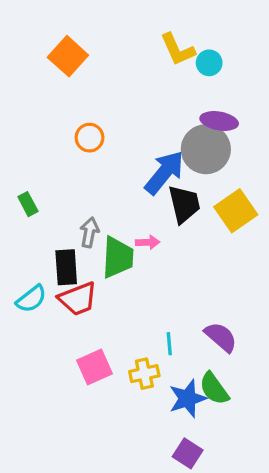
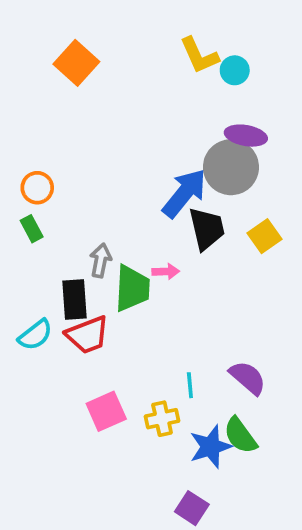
orange circle: (89, 138) -> (37, 188), moved
yellow square: (236, 211) -> (264, 236), size x0.7
purple square: (188, 453) -> (192, 508), moved

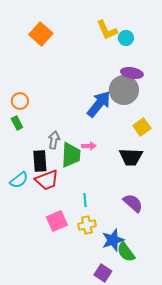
black trapezoid: (207, 229) -> (131, 157), moved, turned 105
cyan line: (190, 385) -> (85, 200), moved
green semicircle: (240, 435) -> (126, 252), moved

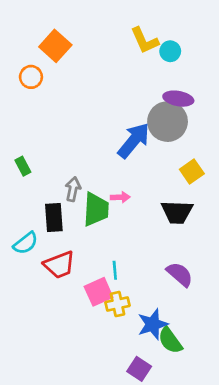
orange circle: (20, 101) -> (31, 77), moved
red trapezoid: (47, 180) -> (59, 265), moved
pink square: (57, 221) -> (99, 292), moved

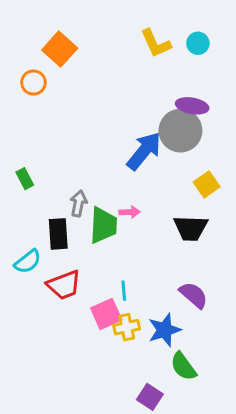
cyan circle: (170, 51) -> (198, 43), moved
blue star: (153, 324) -> (164, 330), moved

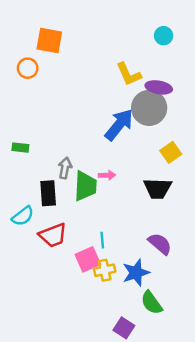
yellow L-shape: (156, 43) -> (129, 74), moved
orange square: (60, 49) -> (49, 40), turned -32
green rectangle: (25, 179) -> (20, 148), turned -56

